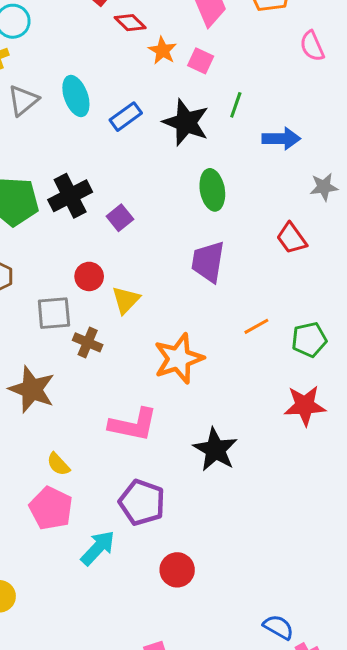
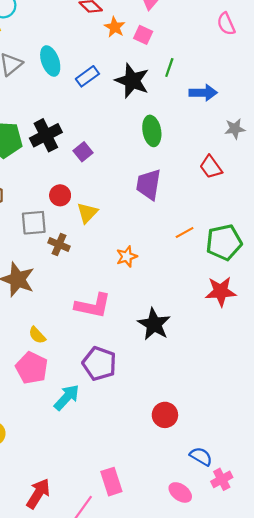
green pentagon: (309, 340) -> (224, 242), size x1.4
orange star: (179, 359) -> (127, 257), size x0.6
red circle: (177, 570) -> (165, 415), moved

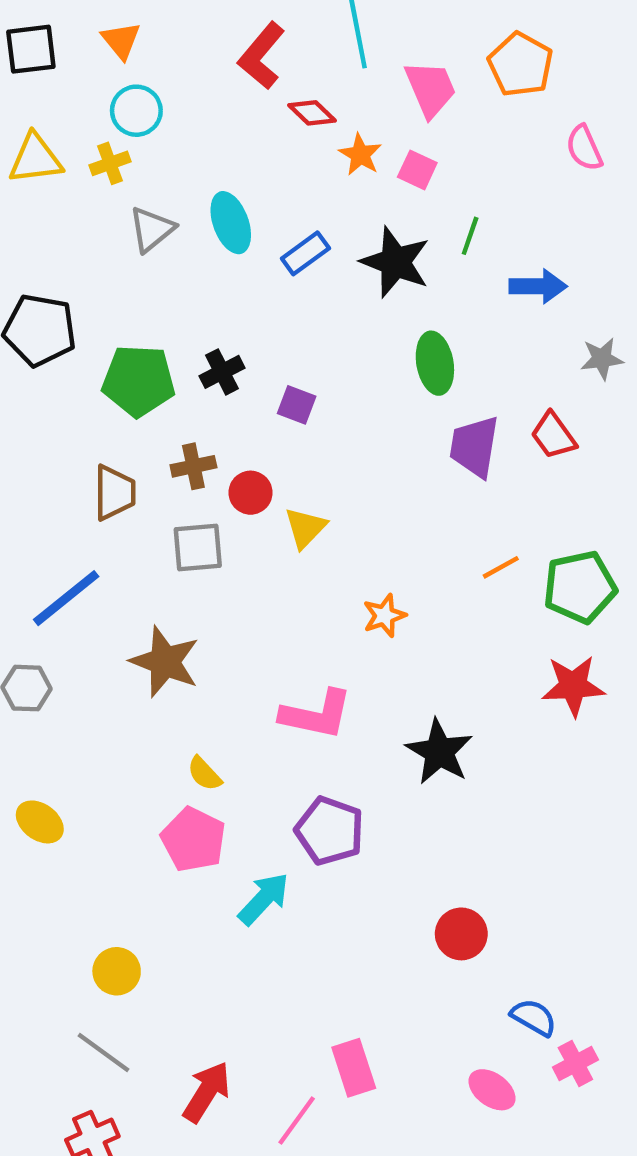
black cross: (46, 135) -> (222, 372), size x0.7
purple square: (83, 152) -> (297, 405), turned -30
purple trapezoid: (149, 184) -> (474, 447), moved
brown cross: (59, 245) -> (193, 466), moved, turned -35

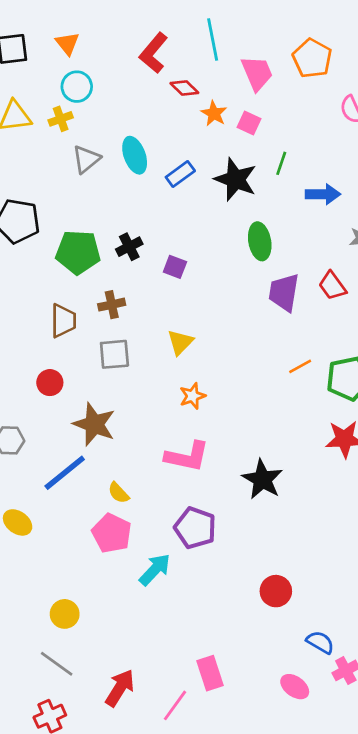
red circle: (251, 493) -> (50, 383), moved
blue line: (66, 598) -> (65, 473), moved
orange star: (384, 616) -> (192, 396), moved

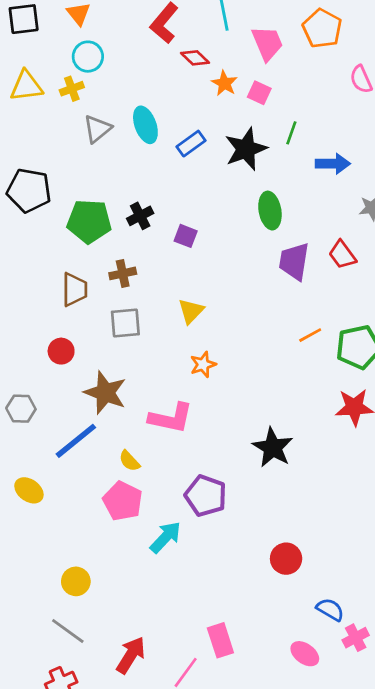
black star: (236, 179) -> (246, 149), turned 30
pink L-shape: (187, 457) -> (171, 418), moved

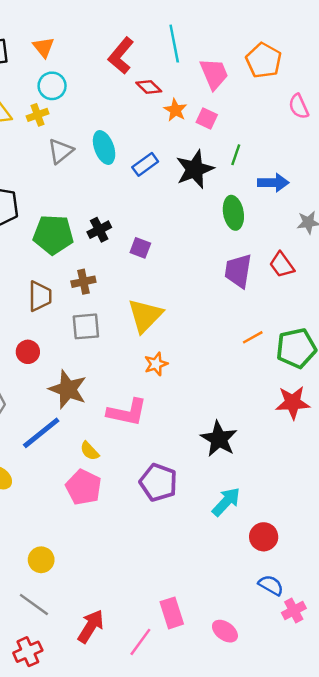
green ellipse: (270, 211) -> (233, 213), moved
yellow triangle: (191, 311) -> (145, 316), size x1.5
cyan arrow: (166, 537) -> (226, 502), moved
red circle: (286, 559) -> (264, 537), moved
pink ellipse: (305, 654) -> (225, 631), moved

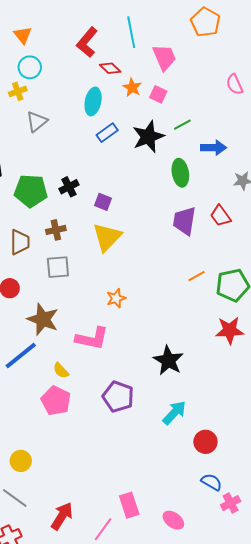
orange pentagon: (264, 60) -> (205, 22), moved
cyan ellipse: (104, 148) -> (93, 101), moved, turned 32
green line: (236, 155) -> (182, 125), turned 42
yellow triangle: (145, 316) -> (107, 237), moved

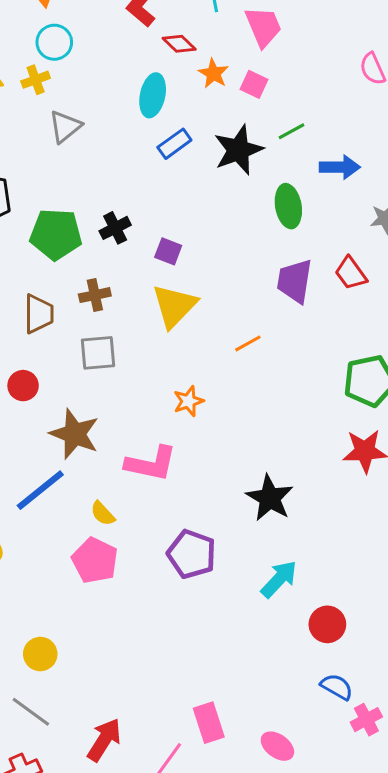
orange line: (196, 276) -> (248, 343), moved

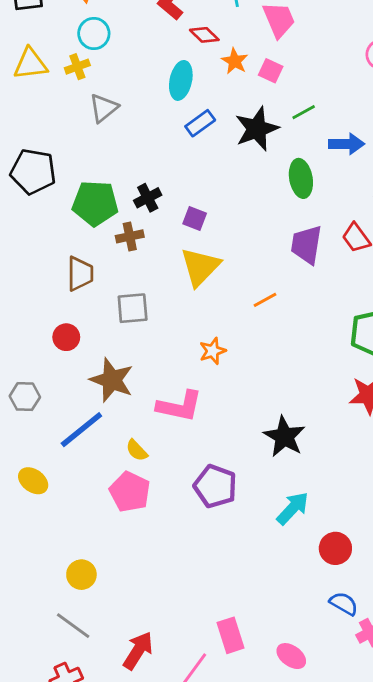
brown cross: (95, 295) -> (130, 236), moved

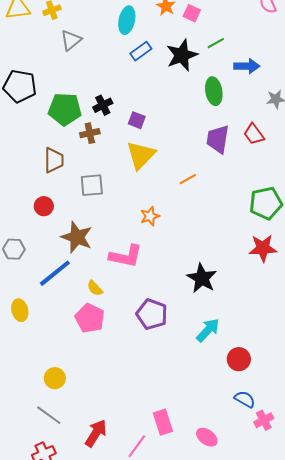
yellow ellipse: (33, 481) -> (20, 310), turned 40

